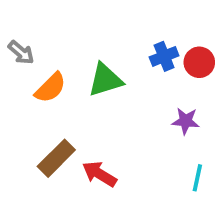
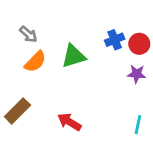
gray arrow: (21, 52) -> (28, 34), moved
purple star: (186, 121) -> (137, 74), moved
brown rectangle: (56, 158) -> (17, 111), moved

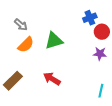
blue cross: (115, 40) -> (90, 18), moved
red arrow: (69, 122) -> (52, 79), moved

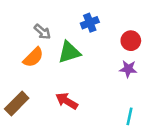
blue cross: (90, 18) -> (90, 23), moved
gray arrow: (21, 25) -> (42, 32), moved

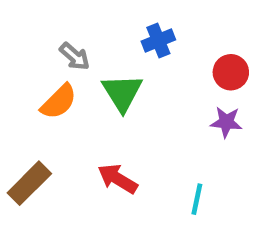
green triangle: (69, 52) -> (122, 93), turned -45
cyan line: (130, 116) -> (197, 199), moved

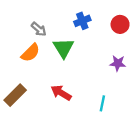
red circle: (231, 72) -> (120, 24), moved

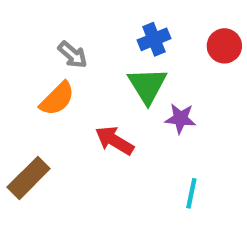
green triangle: (63, 48) -> (147, 86), moved
purple star: (118, 63) -> (180, 119), moved
red arrow: (61, 93) -> (114, 141), moved

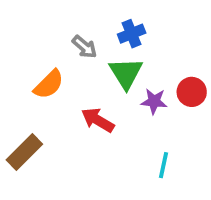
red circle: (224, 46) -> (192, 92), moved
gray arrow: (73, 55) -> (85, 47), moved

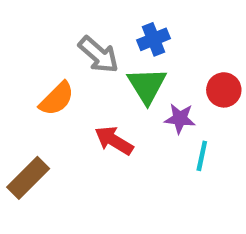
gray arrow: (85, 47) -> (98, 55), size x1.4
red circle: (192, 92) -> (224, 90), moved
cyan line: (163, 165) -> (202, 156), moved

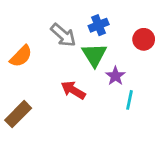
red circle: (224, 90) -> (144, 39), moved
orange semicircle: (57, 99) -> (21, 56), moved
purple star: (180, 119) -> (115, 76), turned 30

